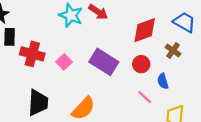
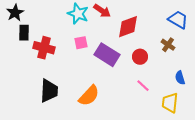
red diamond: (145, 30) -> (128, 27), moved
pink square: (64, 62) -> (81, 43), moved, turned 32
blue semicircle: (163, 81) -> (180, 78), moved

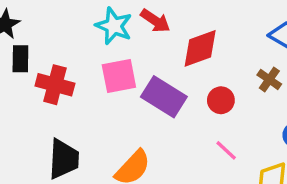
pink square: (81, 43) -> (119, 76), size x1.5

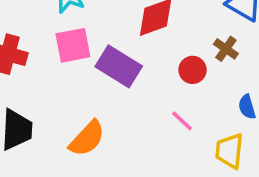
red circle: (221, 100) -> (193, 70), moved

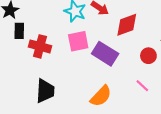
orange semicircle: (87, 138) -> (101, 96), moved

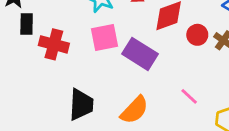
red circle: (148, 56) -> (197, 35), moved
black trapezoid: (45, 91) -> (81, 104), moved

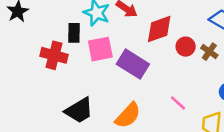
black rectangle: (27, 24) -> (74, 33), moved
black trapezoid: (81, 104) -> (79, 110), turned 56

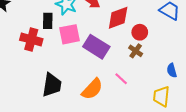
brown cross: (209, 52) -> (136, 51), moved
pink line: (178, 103) -> (121, 79), moved
black trapezoid: (79, 110) -> (52, 85), turned -50

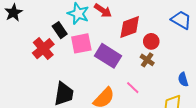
black rectangle: (48, 21) -> (60, 30), turned -35
red cross: (31, 39) -> (43, 49), turned 35

